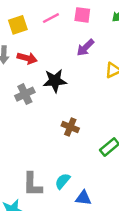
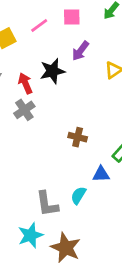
red arrow: (27, 58) -> (25, 83), moved, turned -120
black star: (55, 81) -> (52, 71), moved
blue triangle: (83, 198) -> (101, 174), moved

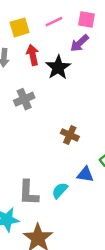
purple arrow: (80, 51) -> (80, 43), moved
black star: (52, 71) -> (58, 67), turned -30
red arrow: (25, 83) -> (33, 55), moved

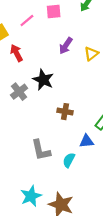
purple arrow: (80, 43) -> (66, 46), moved
black star: (58, 67) -> (43, 80), moved
gray L-shape: (29, 193) -> (41, 150), moved

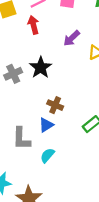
red arrow: (16, 53) -> (33, 25), moved
blue triangle: (87, 141) -> (46, 125), moved, turned -40

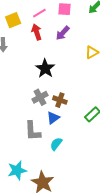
purple arrow: (72, 38) -> (63, 33), moved
gray cross: (13, 74) -> (40, 97), moved

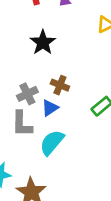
gray cross: (40, 97) -> (27, 94), moved
cyan semicircle: (56, 144) -> (52, 142), size x1.5

